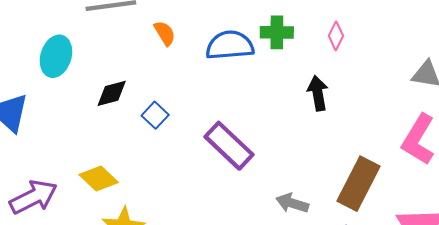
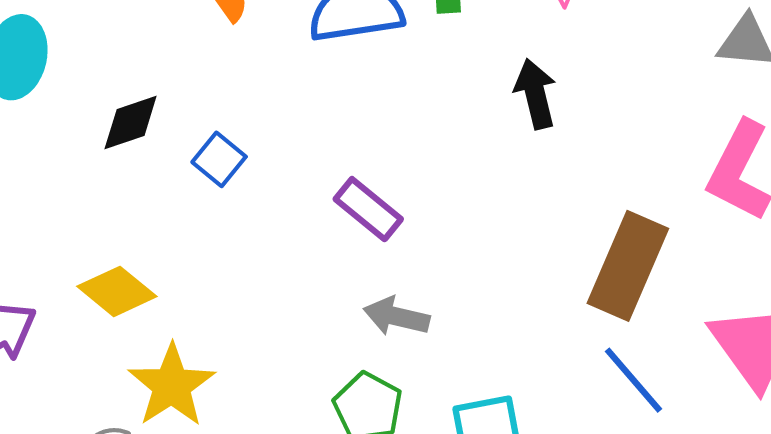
purple rectangle: (229, 146) -> (368, 209), size x0.7
gray arrow: (292, 203) -> (396, 316), moved

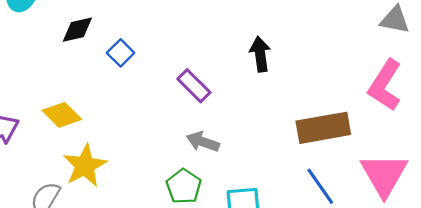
black arrow: (535, 94) -> (260, 54), moved
brown rectangle: (628, 266) -> (323, 128), turned 51

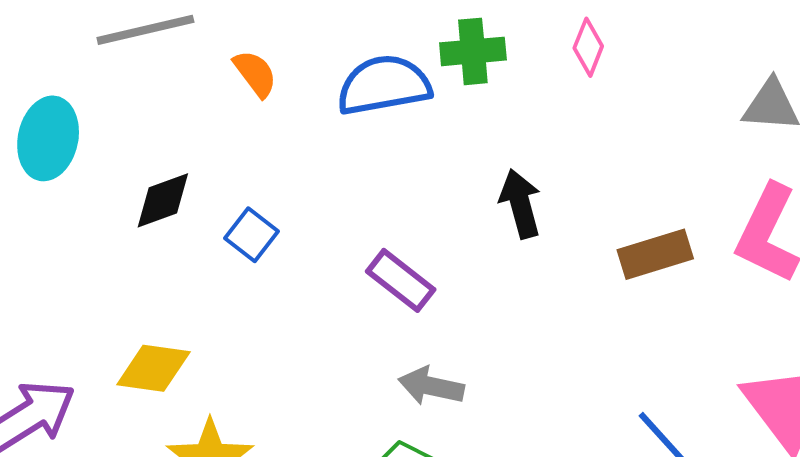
yellow diamond: (62, 115) -> (153, 368), turned -30
brown rectangle: (323, 128) -> (655, 254), moved, size x0.7

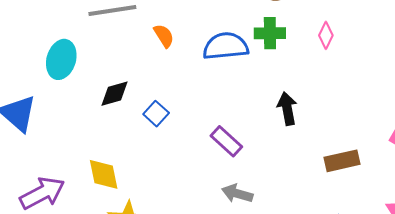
brown rectangle: (655, 254) -> (342, 161), moved
yellow diamond: (153, 368) -> (104, 174), turned 66

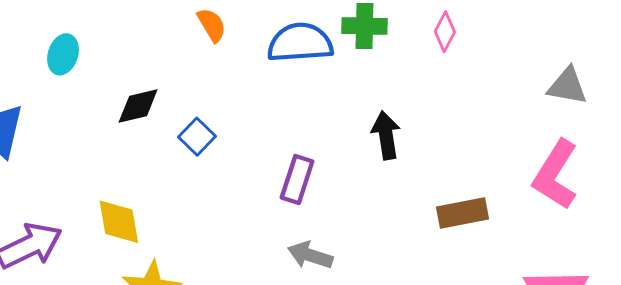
cyan ellipse: (61, 59) -> (63, 54), size x0.7
purple rectangle: (226, 141) -> (297, 180), turned 64

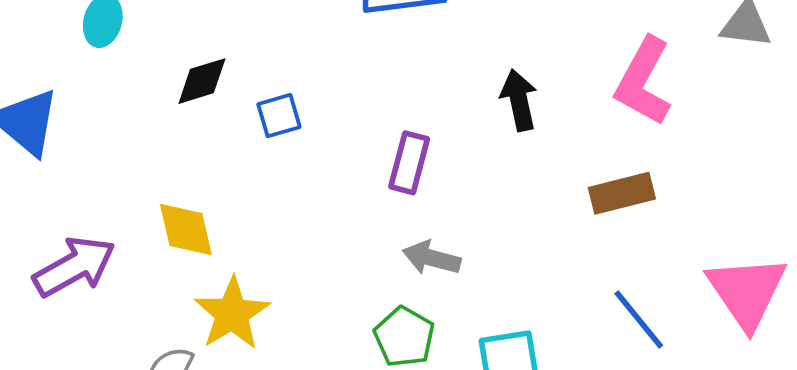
blue square: (197, 137) -> (279, 116), turned 33
pink L-shape: (555, 175) -> (643, 81), moved

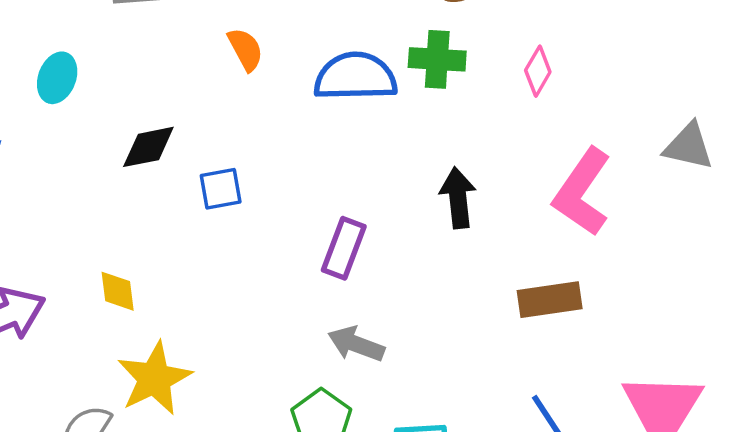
yellow diamond: (186, 230) -> (118, 291), size x0.7

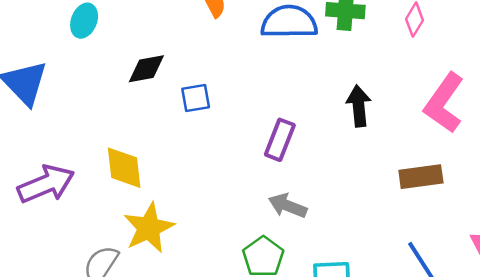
yellow diamond: (118, 291) -> (124, 168), size x1.5

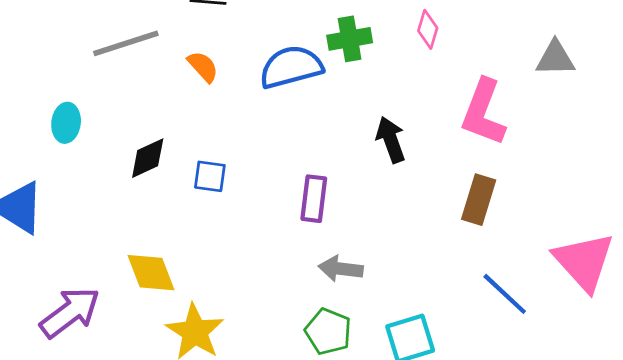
blue square: (196, 98) -> (210, 176), turned 32
brown rectangle: (421, 177) -> (479, 200), turned -51

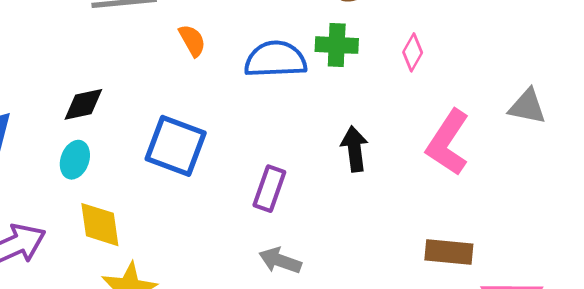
cyan ellipse: (66, 123) -> (75, 160), moved
black diamond: (148, 158) -> (83, 104), moved
blue square: (210, 176) -> (176, 146), size x1.8
brown rectangle: (479, 200) -> (449, 252), moved, turned 66

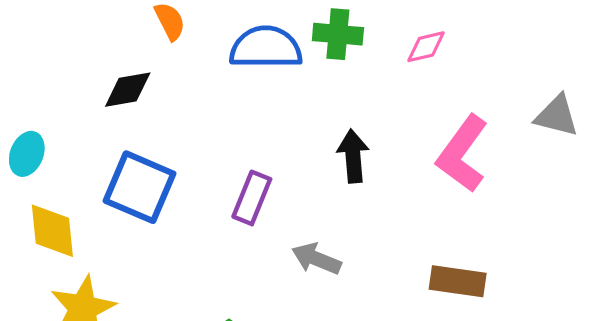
pink diamond: (413, 52) -> (426, 47), turned 45
black diamond: (83, 104) -> (128, 90), moved
blue square: (176, 146) -> (140, 187), moved
gray arrow: (280, 261) -> (316, 259), moved

